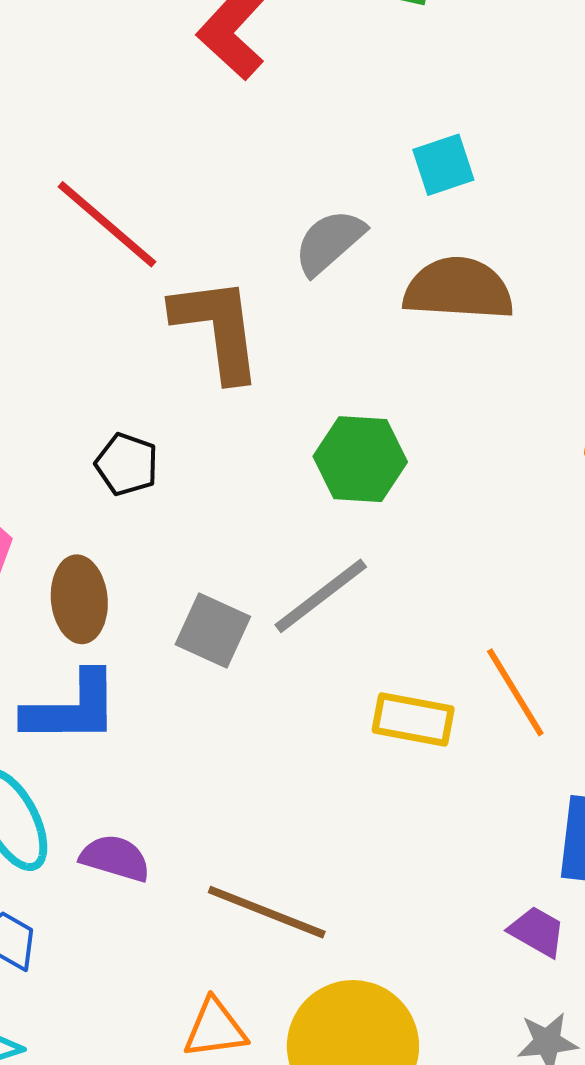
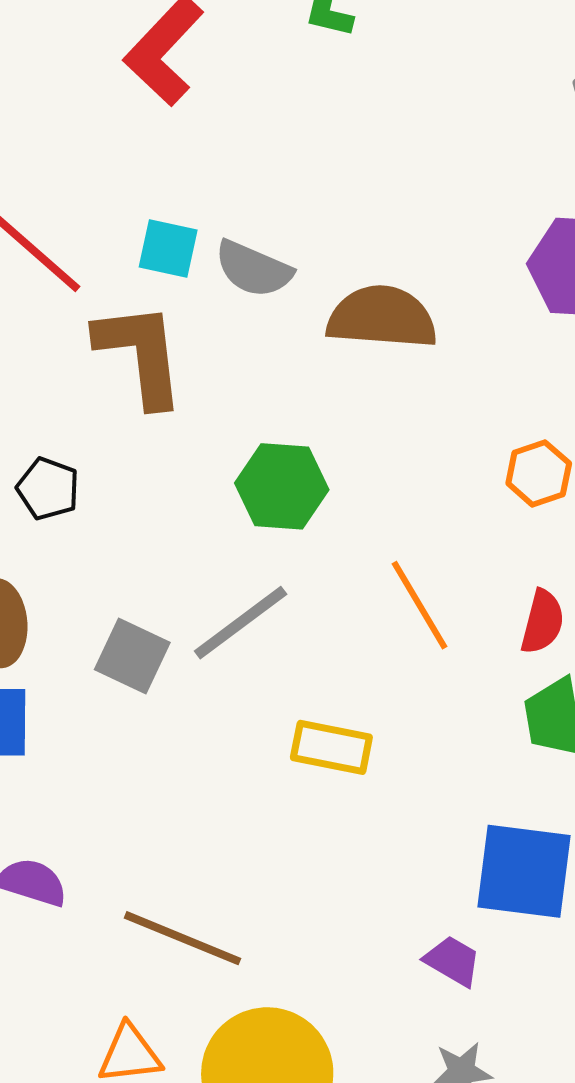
cyan square: (443, 165) -> (168, 248), moved, turned 30
gray semicircle: (329, 242) -> (253, 269), turned -116
orange line: (515, 692) -> (420, 605), moved

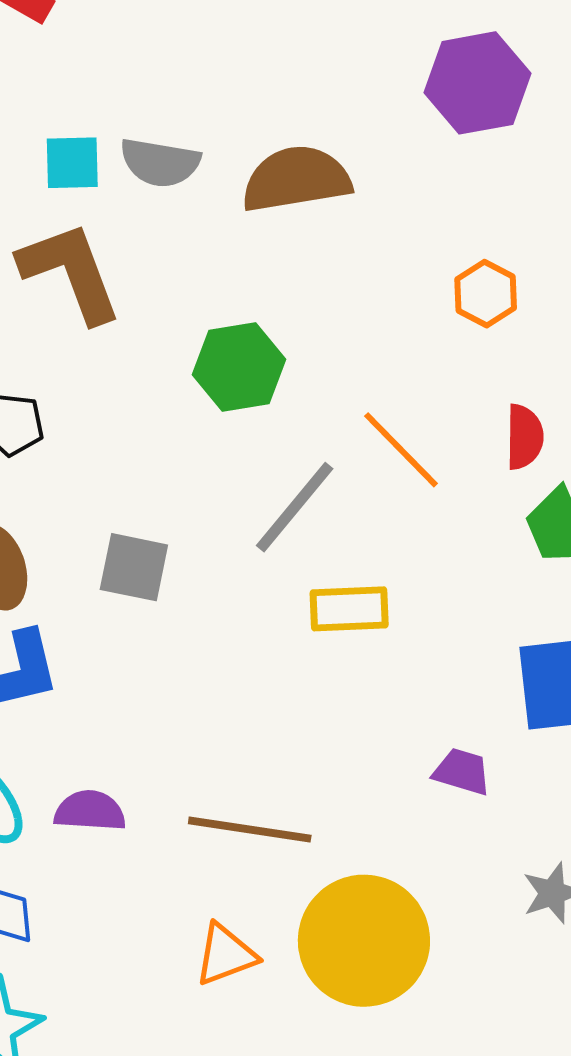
gray line: (241, 623) -> (295, 507), moved
purple trapezoid: (453, 961) -> (462, 772), moved

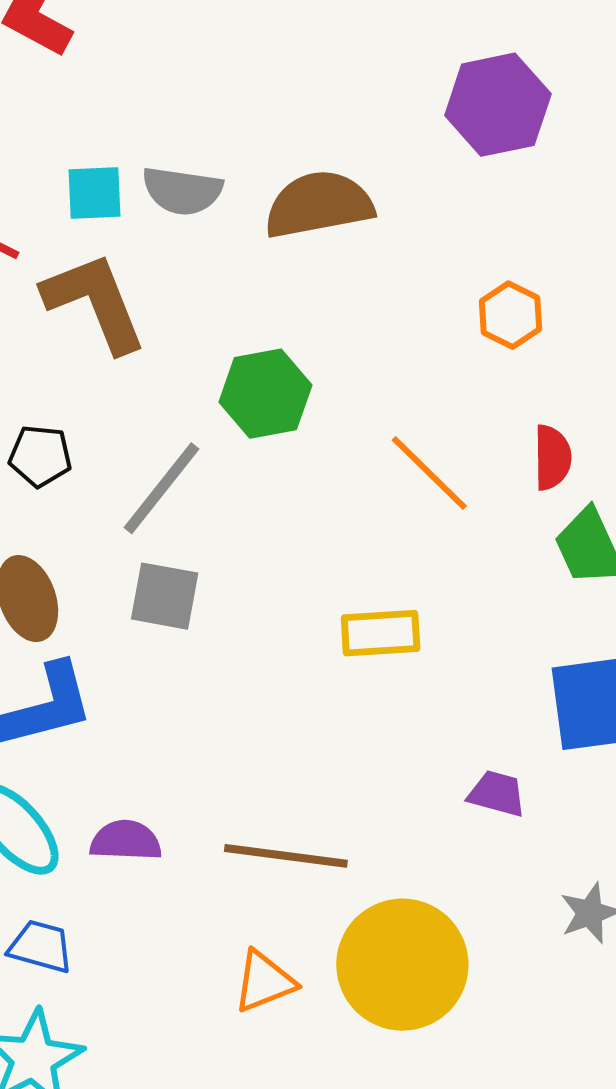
gray line: (295, 507) -> (161, 488), moved

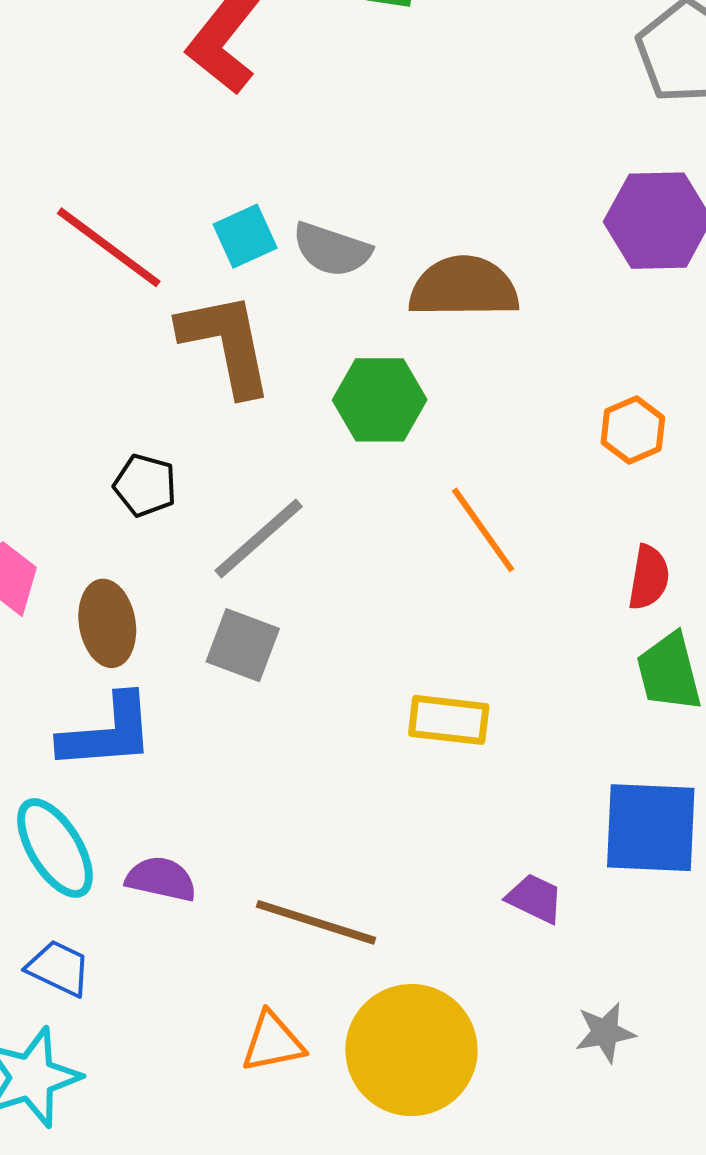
cyan square: (95, 193) -> (245, 236), turned -32
green hexagon: (265, 394) -> (380, 400), moved
orange line: (429, 473) -> (483, 530), moved

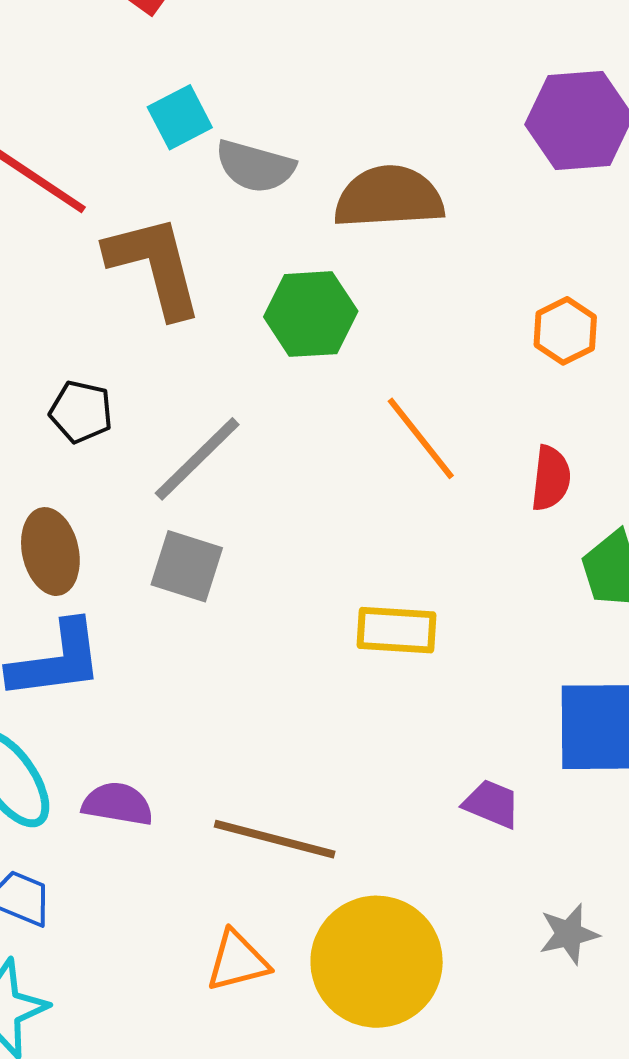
cyan square: (245, 236) -> (180, 117), moved
red semicircle: (649, 577) -> (551, 478), moved

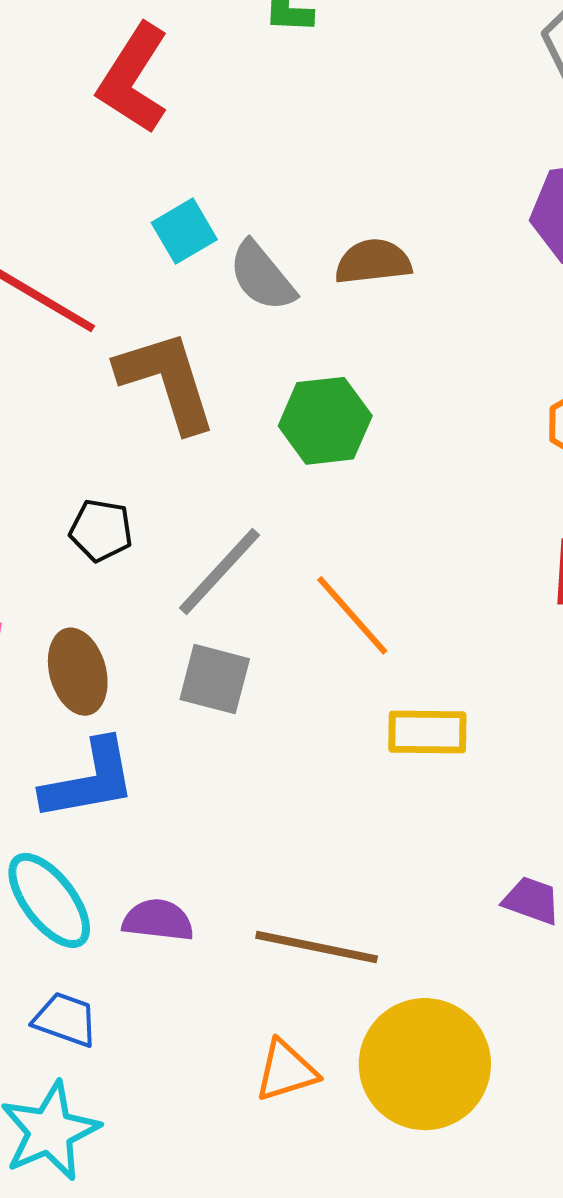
gray semicircle: (255, 166) -> (262, 276), turned 38
brown semicircle: (389, 197) -> (373, 262), moved, size x0.7
orange line: (421, 438) -> (352, 615), moved

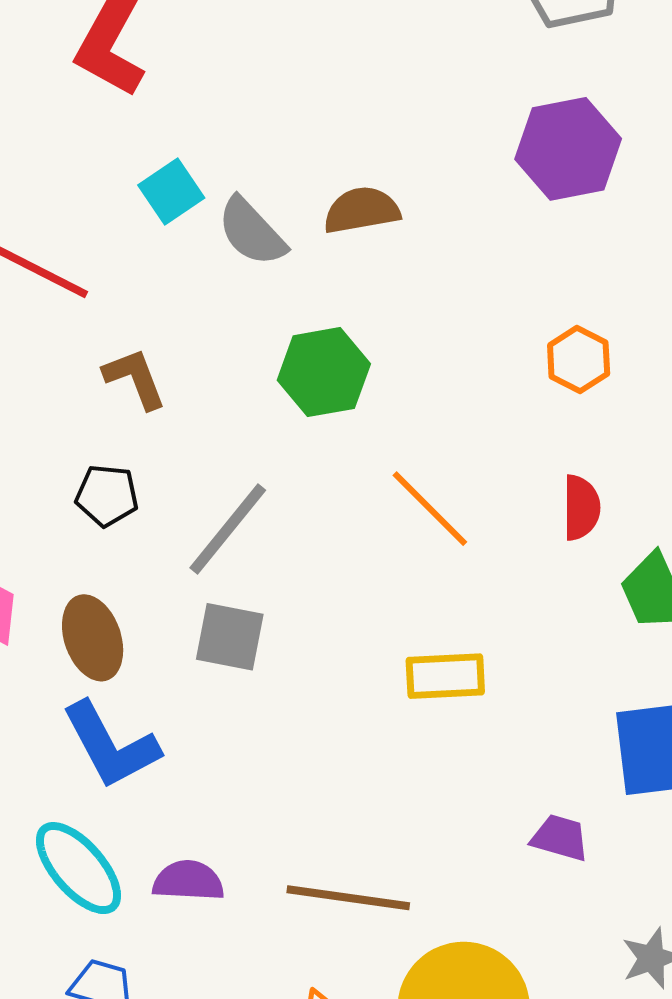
brown L-shape: (167, 381) -> (135, 378), moved, size x0.6
orange line: (352, 615) -> (430, 509), moved
blue L-shape: (89, 780) -> (111, 745), turned 76

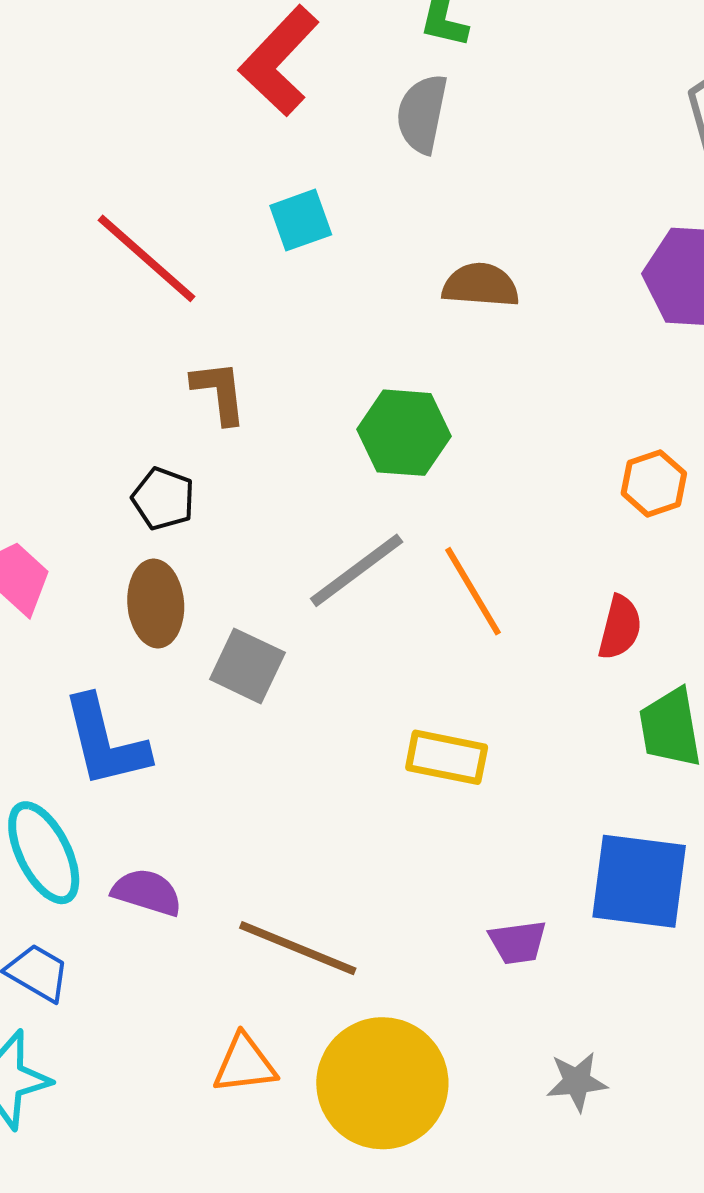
gray semicircle: (252, 232) -> (422, 114), moved, turned 40
gray line: (228, 529) -> (357, 570), moved
brown ellipse: (93, 638) -> (156, 603), moved
purple trapezoid: (560, 838) -> (518, 942), turned 142

